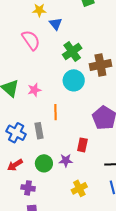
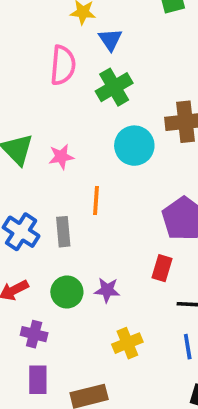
pink semicircle: (31, 40) -> (63, 65), turned 35
green cross: (72, 51) -> (114, 87), moved
red rectangle: (82, 145) -> (162, 268), moved

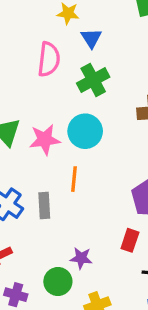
cyan circle: (134, 146) -> (85, 131), moved
pink star: (61, 157) -> (45, 140), size x1.4
green circle: (67, 292) -> (58, 282), moved

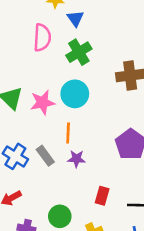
gray rectangle: (44, 206) -> (45, 156), turned -30
red rectangle: (130, 240) -> (102, 196), moved
purple star: (81, 258) -> (76, 159), moved

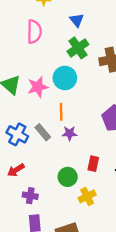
blue triangle: (75, 18) -> (77, 20), moved
green cross: (79, 52) -> (78, 48), moved
green circle: (60, 216) -> (68, 177), moved

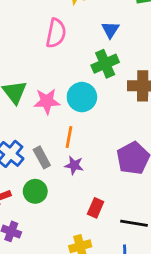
green circle: (68, 177) -> (35, 191), moved

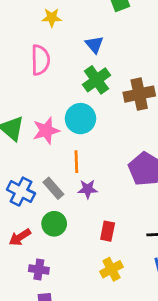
red rectangle: (96, 208) -> (108, 231), moved

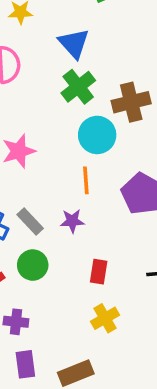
blue triangle: (94, 45) -> (74, 43), size x1.4
cyan circle: (80, 119) -> (97, 135), moved
orange line: (76, 162) -> (86, 180), moved

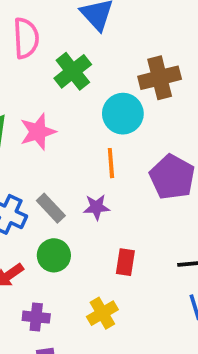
green cross: (78, 87) -> (73, 71), moved
yellow cross: (105, 318) -> (102, 313), moved

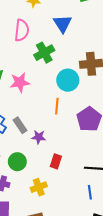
purple star: (96, 207) -> (39, 137), moved
green circle: (54, 255) -> (17, 162), moved

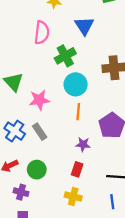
cyan circle: (68, 80) -> (76, 84), moved
pink star: (20, 82) -> (39, 100), moved
purple star: (39, 137) -> (83, 144), moved
yellow cross: (39, 187) -> (73, 197), moved, turned 35

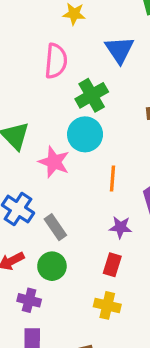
cyan circle: (76, 84) -> (85, 134), moved
pink star: (39, 100) -> (54, 162), turned 30
gray rectangle: (40, 132) -> (55, 227), moved

